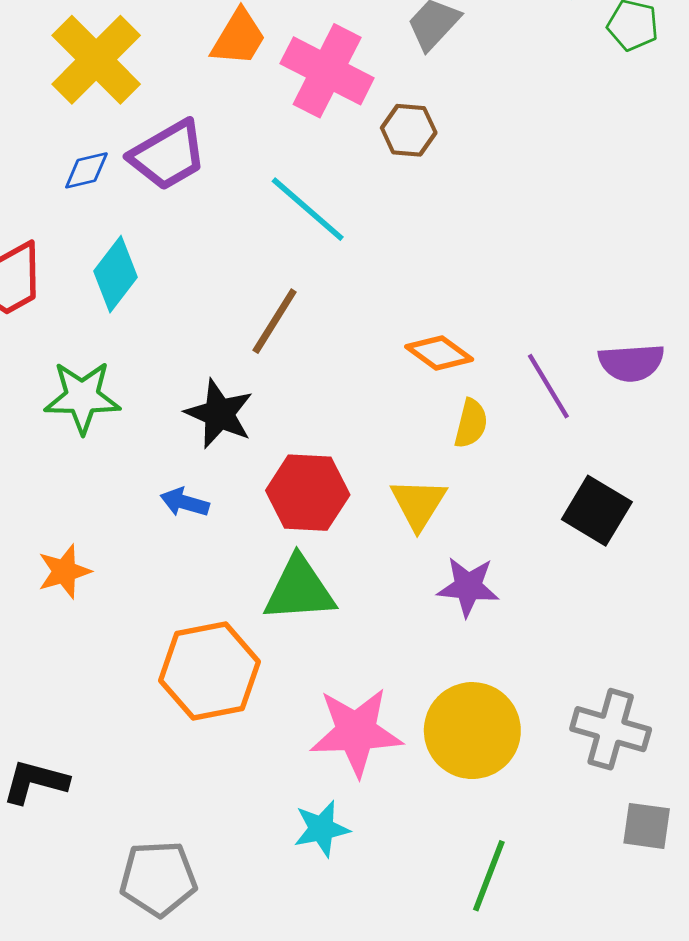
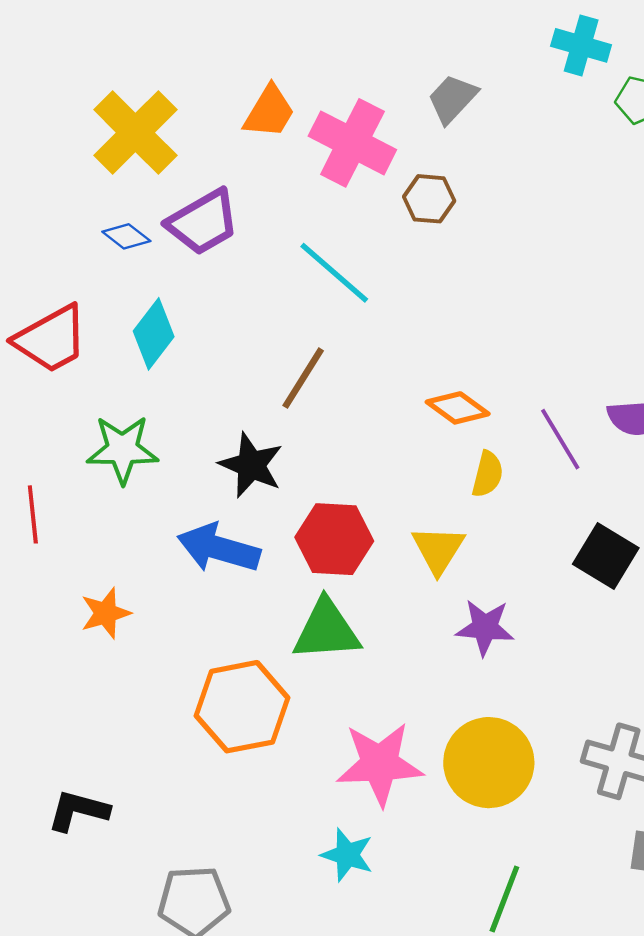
blue diamond: (86, 170) -> (126, 236), turned 51
blue arrow: (185, 502) -> (219, 548), size x1.8
cyan star: (322, 829) -> (347, 855), turned 30

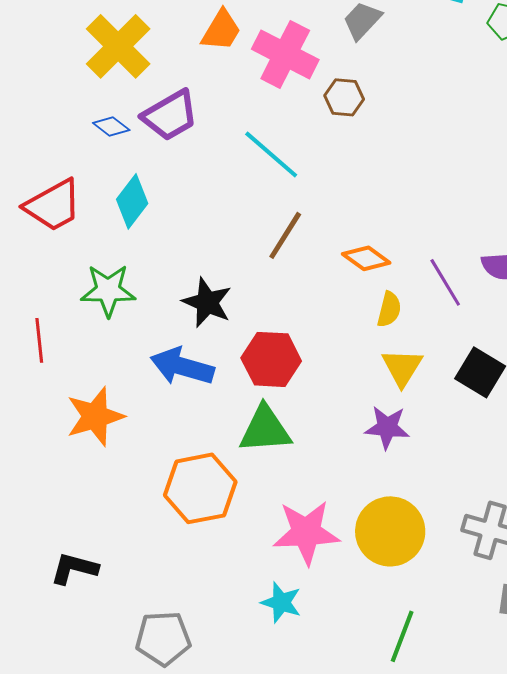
brown line: (303, 378) -> (285, 235), moved
yellow triangle: (438, 550) -> (402, 367), moved
orange star: (106, 613) -> (95, 416), size x1.5

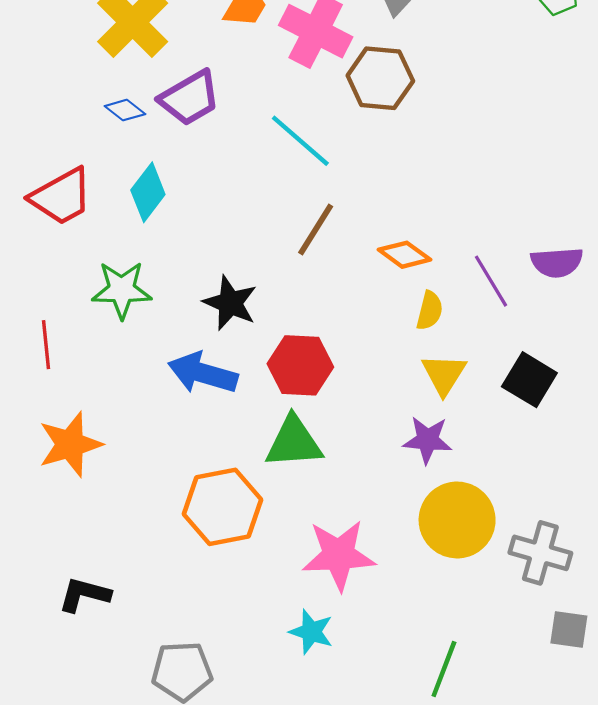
brown hexagon: (344, 97) -> (380, 78), size x1.5
orange star: (95, 416) -> (70, 444), moved
yellow circle: (390, 531) -> (457, 520), moved

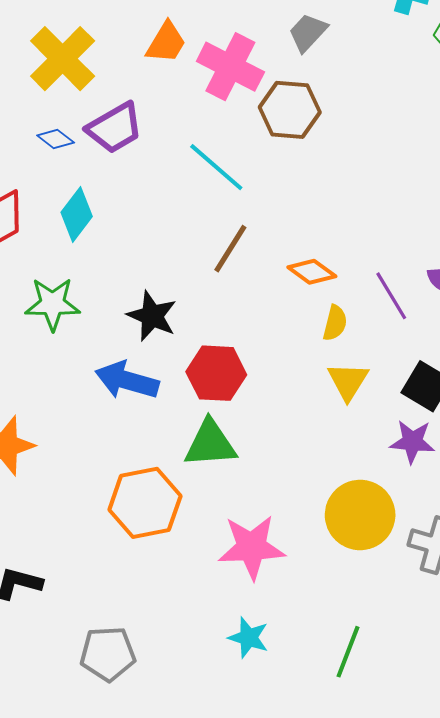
purple star: (427, 440) -> (412, 442), moved
cyan star: (311, 632) -> (249, 638), moved

